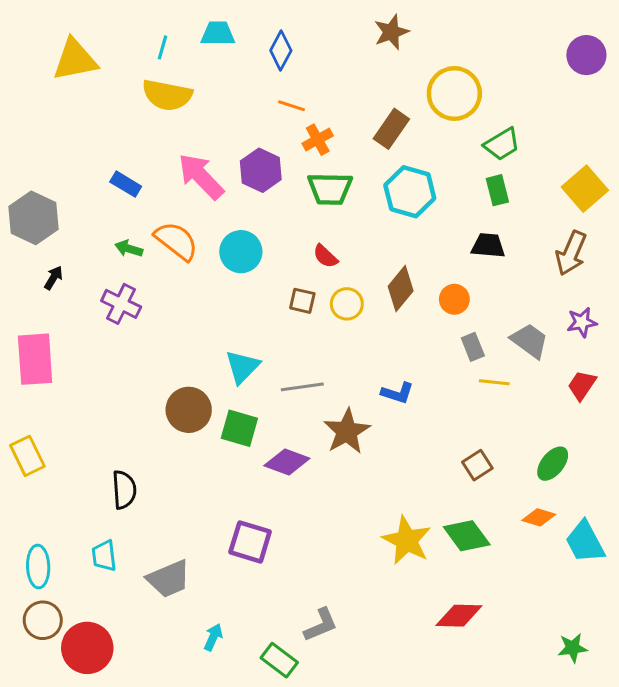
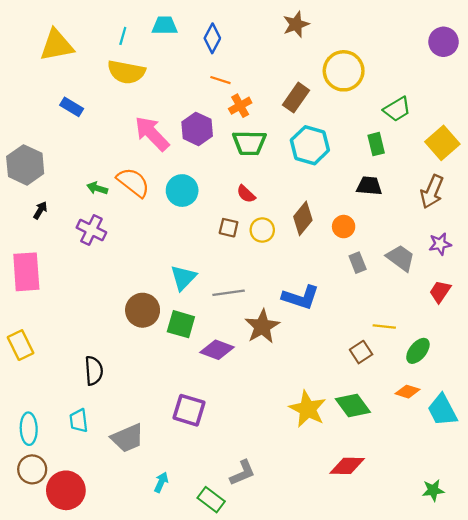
green trapezoid: (502, 144) -> (397, 109), moved
blue rectangle: (126, 184) -> (72, 107), moved
yellow line: (494, 382) -> (384, 326), moved
blue L-shape: (398, 393) -> (301, 297), size x1.5

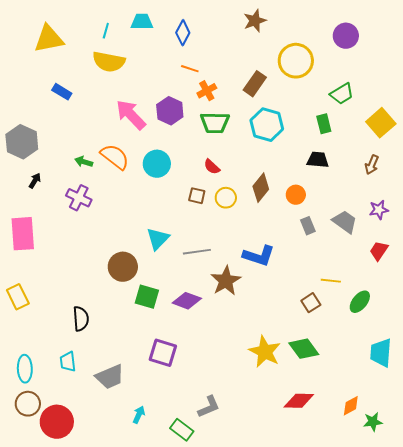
purple circle: (444, 42) -> (346, 36), moved
brown arrow: (432, 192) -> (372, 165), size x0.7
green square: (181, 324) -> (147, 297), moved
orange diamond: (407, 392) -> (351, 406), moved, turned -45
cyan trapezoid: (442, 410) -> (381, 353), turned 32

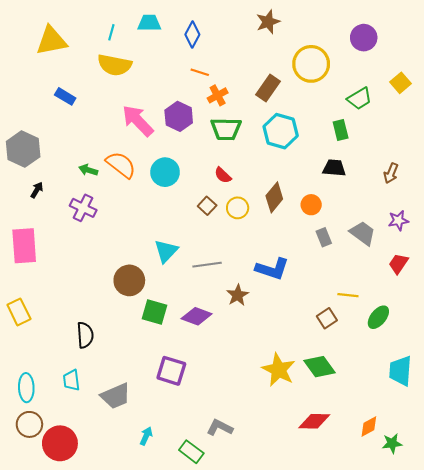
yellow square: (381, 123) -> (400, 83), moved, size x0.7
brown square: (197, 196) -> (207, 206), turned 30
brown star: (226, 281) -> (238, 295), size x0.7
gray L-shape: (209, 407) -> (220, 428), turned -130

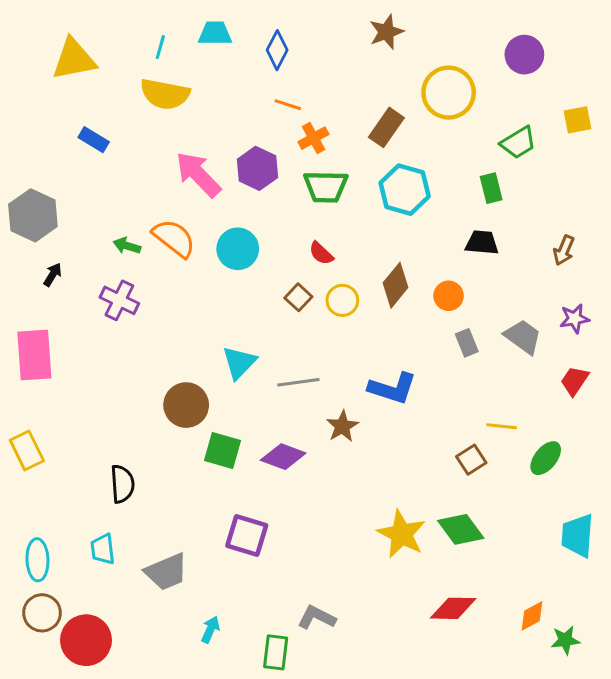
yellow square: (400, 83) -> (578, 120), turned 30
green rectangle: (191, 452) -> (276, 652), turned 60

